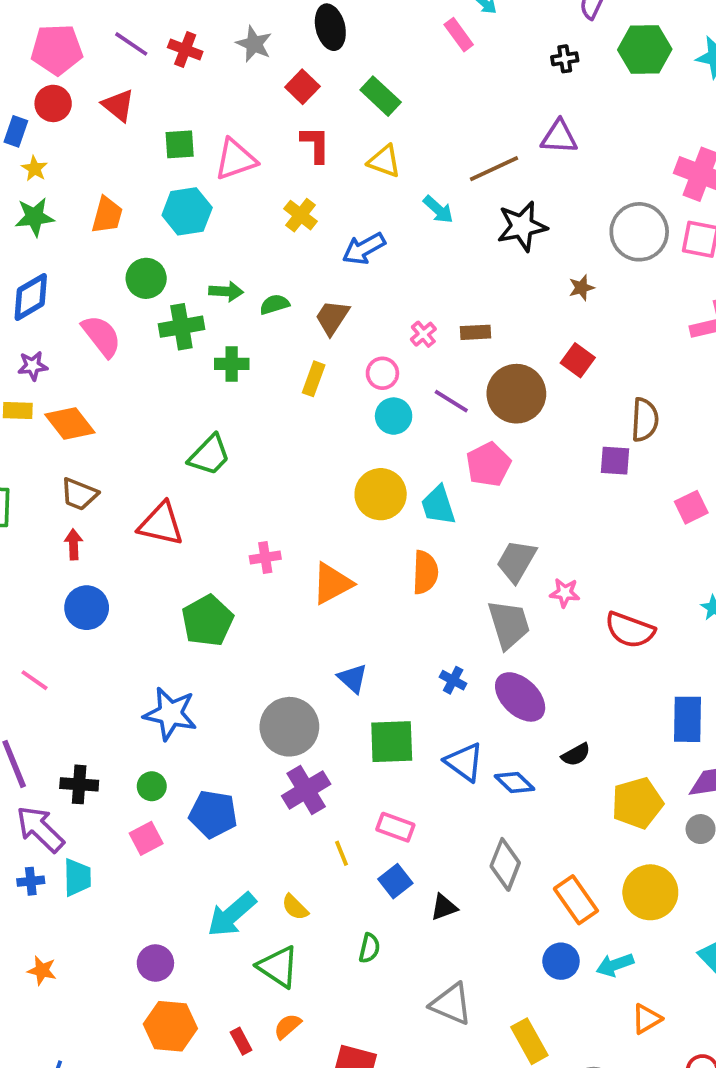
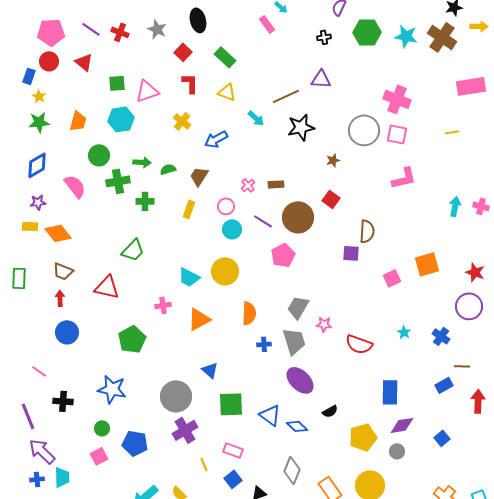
cyan trapezoid: (438, 505) -> (189, 277), moved, turned -45
blue cross: (453, 680) -> (264, 344), moved, turned -32
black cross: (79, 784) -> (63, 401), moved

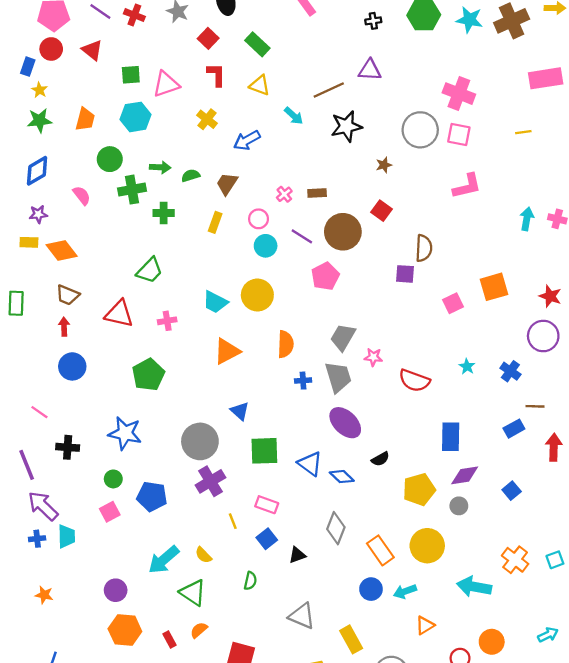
brown cross: (442, 37) -> (512, 21), turned 32
pink semicircle: (75, 186) -> (82, 195), size x0.7
pink cross: (163, 305) -> (167, 321), moved

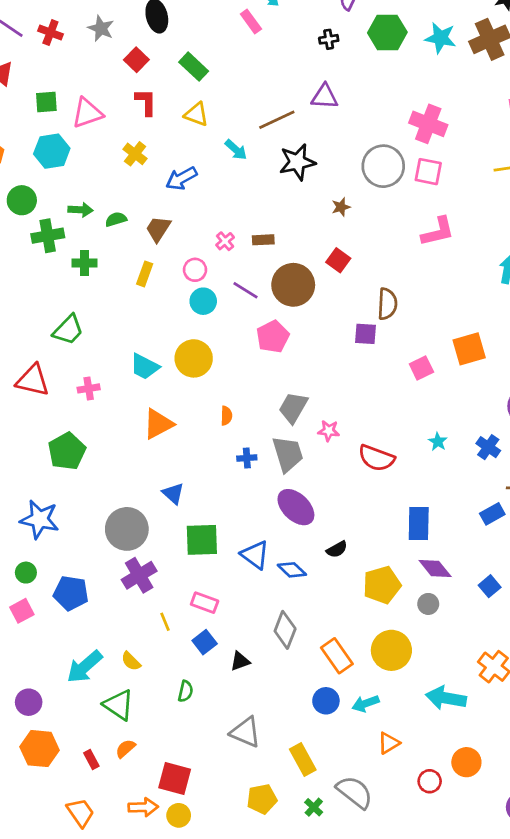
orange semicircle: (285, 344) -> (226, 416), size x0.6
purple diamond: (465, 475) -> (435, 568), turned 60

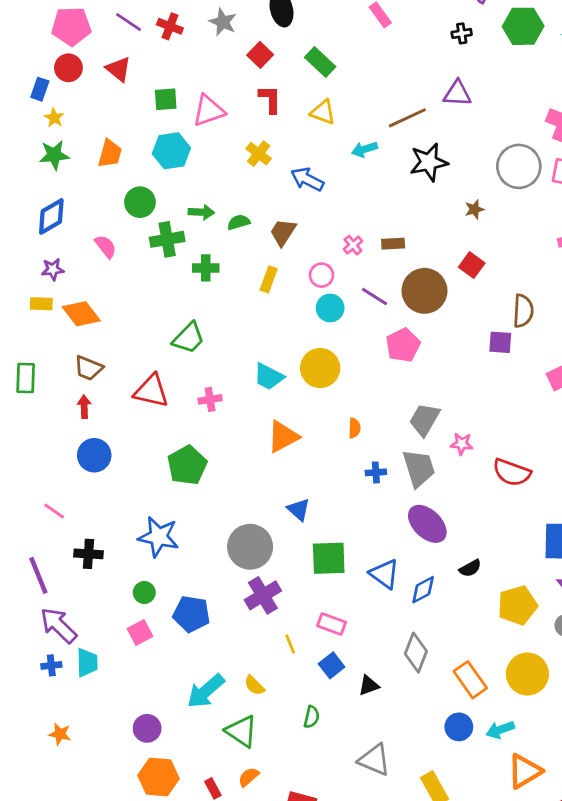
cyan arrow: (236, 150) -> (364, 149), turned 120
blue arrow: (181, 178) -> (307, 179), turned 56
blue diamond: (292, 570) -> (423, 590), turned -72
orange triangle: (389, 743) -> (525, 771), size x1.5

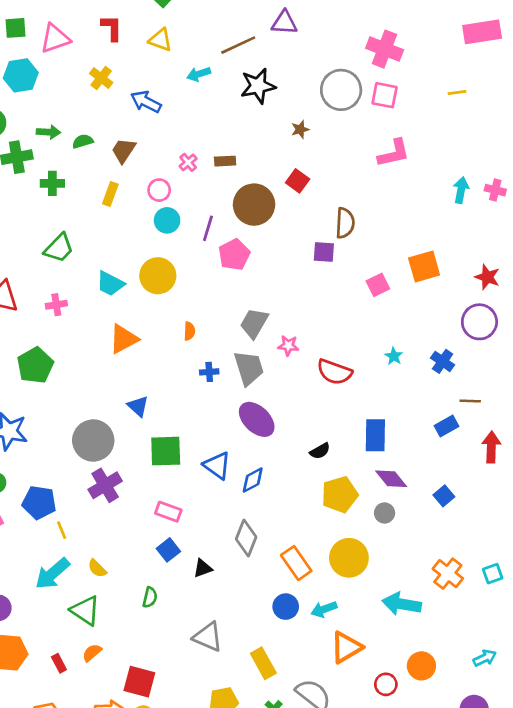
purple line: (374, 297) -> (208, 228), moved, turned 75
green trapezoid: (189, 338) -> (59, 248), moved
black semicircle: (470, 568) -> (320, 451), moved
yellow line: (290, 644) -> (62, 530), moved

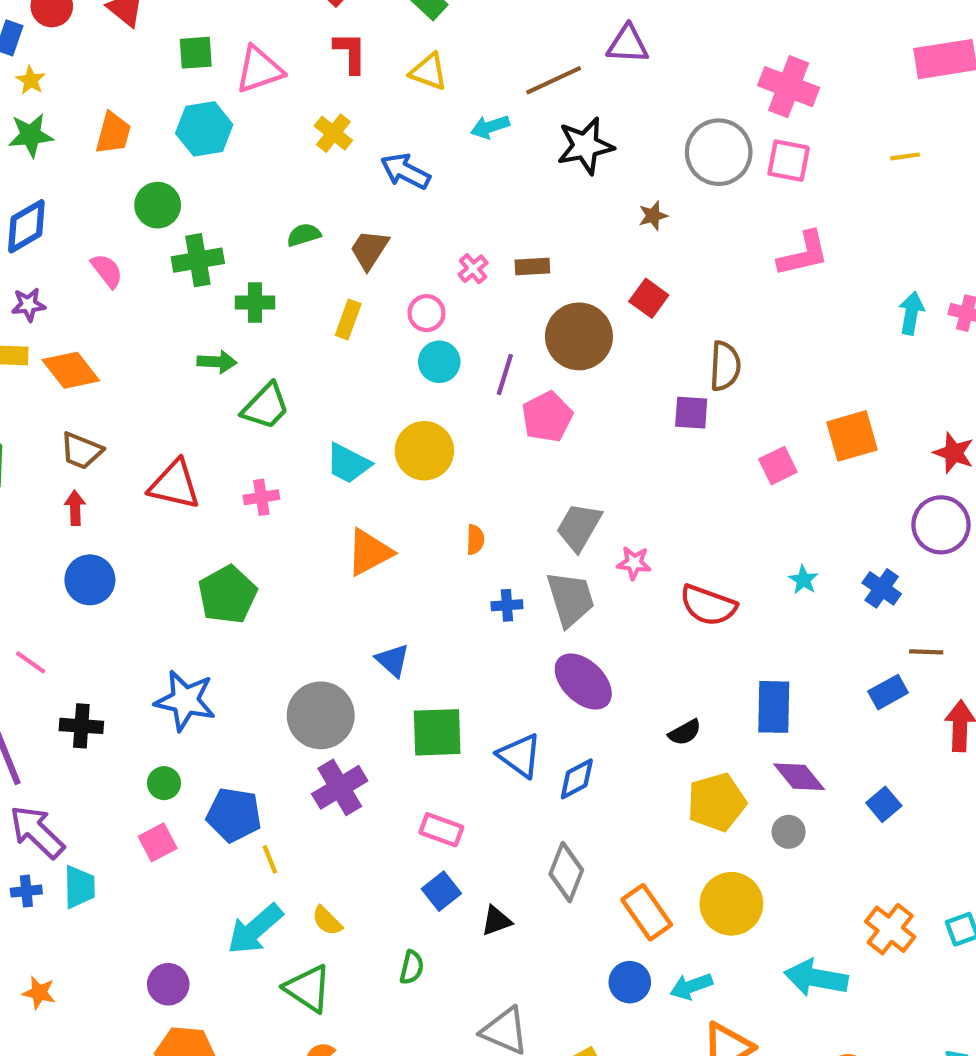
green arrow: (48, 132) -> (217, 362), moved

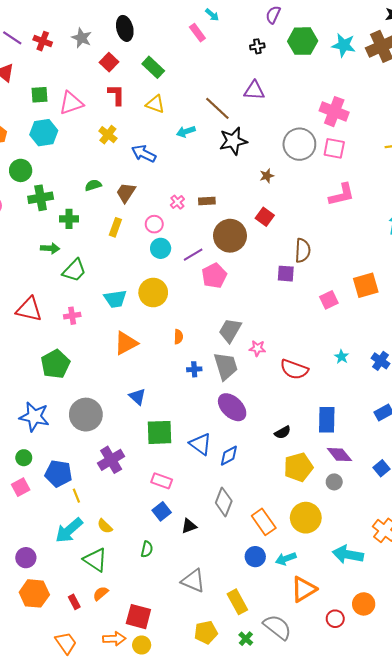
brown line: (554, 80) -> (217, 108), turned 68
purple line: (505, 375) -> (193, 255), turned 42
cyan trapezoid: (348, 463) -> (115, 299), turned -35
gray circle: (321, 715) -> (86, 415), moved

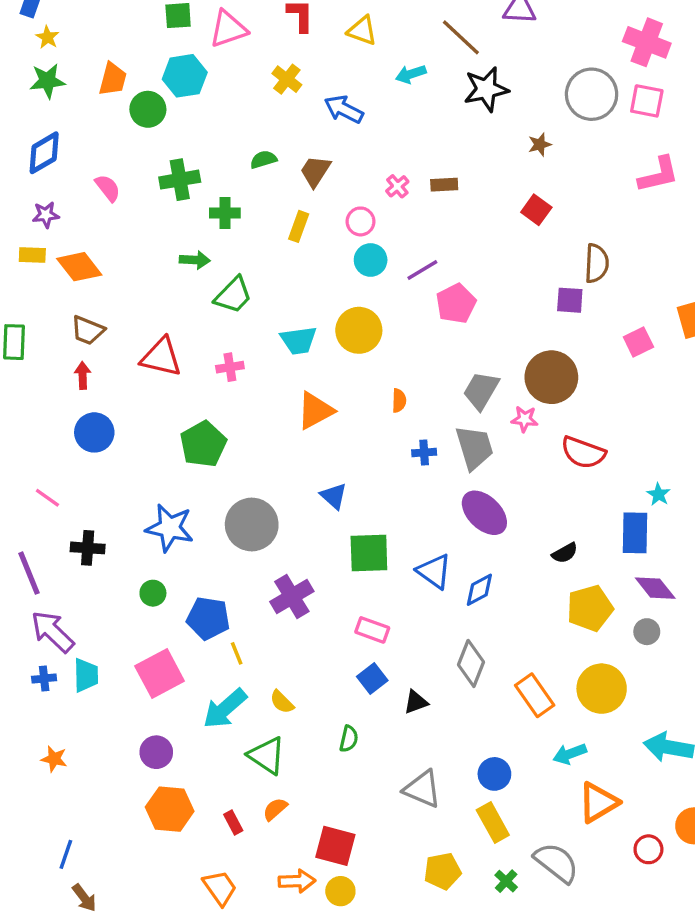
green circle: (21, 170) -> (148, 109), moved
brown circle: (230, 236) -> (551, 377), moved
cyan star: (342, 357) -> (659, 494), moved
pink square: (21, 487) -> (160, 673), moved, size x1.6
blue circle: (255, 557) -> (494, 774), moved

